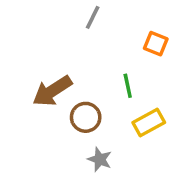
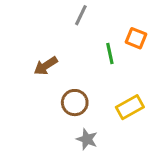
green line: (128, 86) -> (110, 53), moved
brown arrow: (52, 91) -> (46, 66), moved, size x0.7

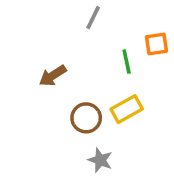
orange square: (136, 38) -> (157, 44), turned -30
yellow rectangle: (130, 107) -> (127, 109), moved

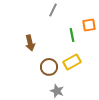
brown arrow: (53, 76) -> (30, 43), turned -70

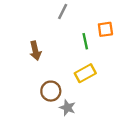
brown circle: (49, 67) -> (51, 91), moved

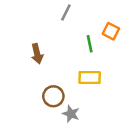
orange square: (105, 29) -> (111, 31), turned 35
yellow rectangle: (85, 73) -> (90, 77), turned 30

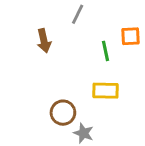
orange square: (111, 31) -> (130, 36), turned -30
brown arrow: (37, 54) -> (44, 41), moved

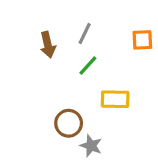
gray line: (78, 14) -> (85, 33), moved
green line: (106, 51) -> (88, 66), moved, turned 54

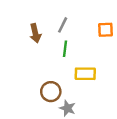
green line: (88, 66) -> (65, 49), turned -35

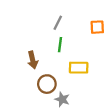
brown arrow: (35, 33) -> (33, 60), moved

